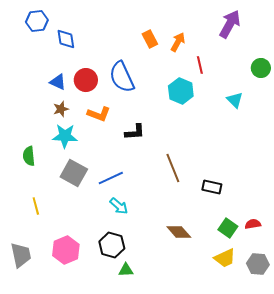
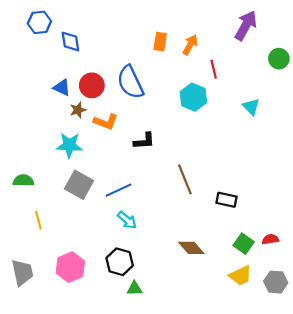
orange rectangle: (150, 39) -> (160, 42), turned 36
green circle: (261, 68) -> (279, 59), moved
brown star: (61, 109) -> (78, 110), moved
green semicircle: (29, 156) -> (23, 181), moved, turned 96

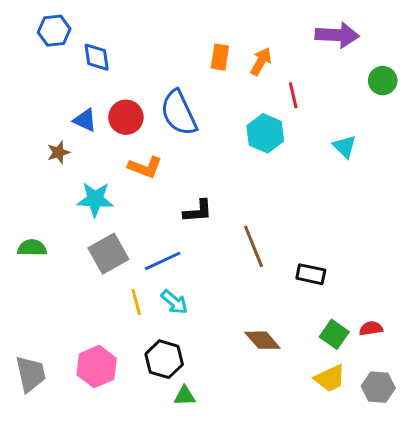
purple arrow: (246, 26) -> (337, 35), turned 64
brown star: (78, 110) -> (59, 152), moved
black L-shape: (144, 141) -> (198, 211), moved
gray square: (79, 185) -> (108, 254), turned 32
yellow line: (38, 220) -> (136, 302), moved

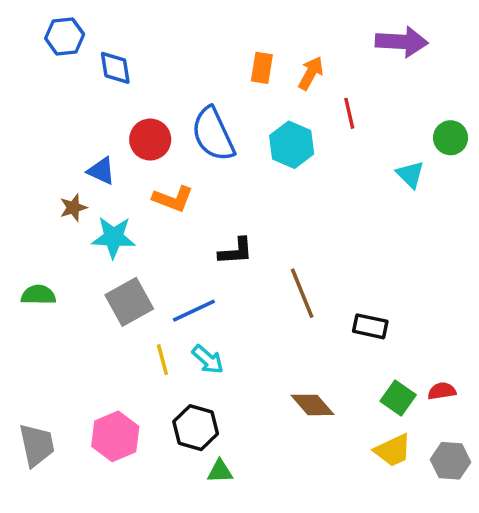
green circle: (383, 81) -> (451, 138), moved
blue triangle: (85, 120) -> (101, 171), moved
cyan hexagon: (265, 133) -> (292, 145), moved
brown star: (59, 152) -> (73, 208), moved

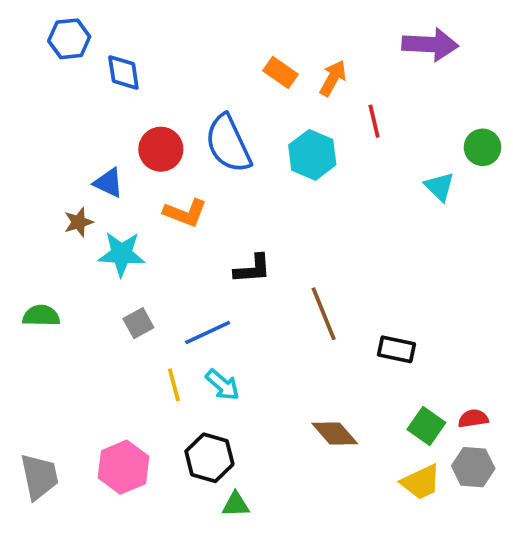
orange rectangle: (262, 68) -> (281, 73), turned -64
gray square: (129, 302) -> (138, 323), size x0.6
gray hexagon: (451, 461) -> (473, 467), moved

